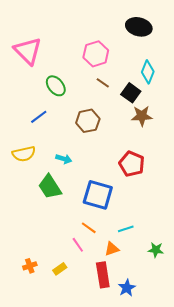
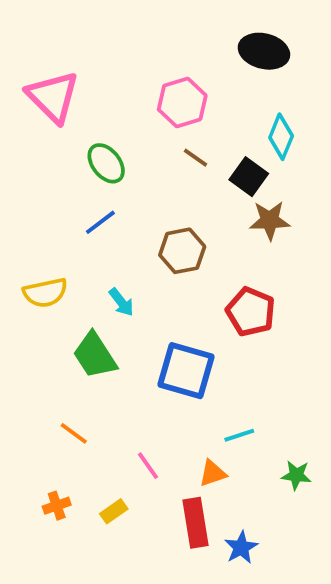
blue line: (39, 117) -> (100, 222), moved
brown hexagon: (88, 121) -> (182, 251), moved
cyan arrow: (64, 159) -> (121, 302), turned 35
orange line: (89, 228) -> (74, 433), moved

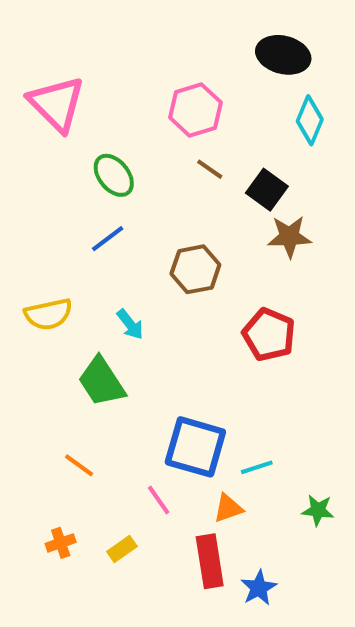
cyan diamond: (281, 137) -> (310, 120), moved
blue square: (186, 371) -> (195, 447), moved

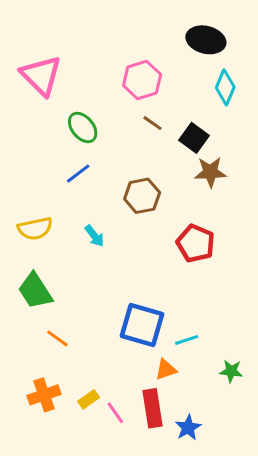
green trapezoid: (102, 382) -> (35, 291), moved
pink line: (159, 500) -> (115, 413), moved
orange cross: (61, 543) -> (44, 395), size x1.5

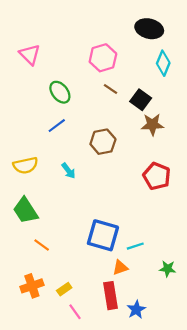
pink triangle: (41, 75) -> (30, 55), size x0.7
red pentagon: (196, 243) -> (157, 176), moved
pink line: (115, 413) -> (75, 312), moved

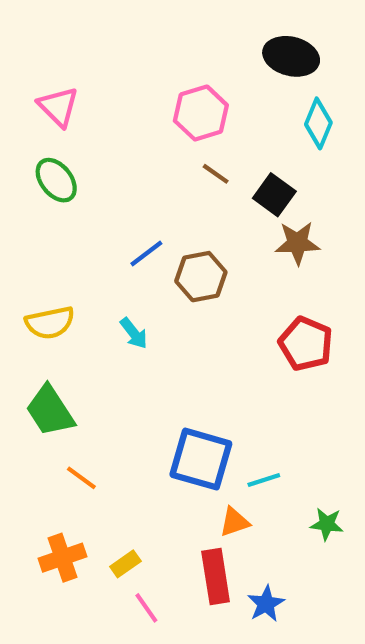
green ellipse: (60, 92) -> (56, 180), moved
blue line: (57, 126) -> (146, 254), moved

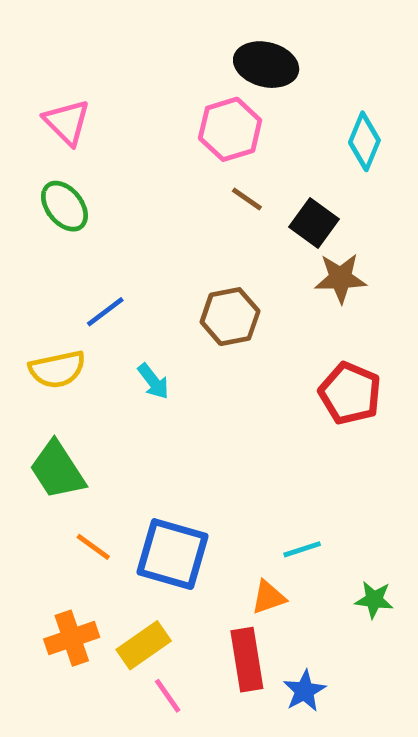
black ellipse: (291, 56) -> (266, 65), moved
blue line: (146, 254) -> (105, 312), moved
blue square: (201, 459) -> (172, 554), moved
yellow rectangle: (125, 564) -> (144, 645), size x1.5

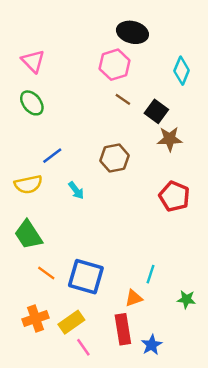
cyan line: (302, 549) -> (150, 274), turned -54

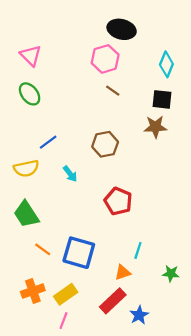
black square: (156, 111) -> (162, 99), moved, turned -30
red pentagon: (174, 196) -> (118, 201), moved
red rectangle: (123, 329) -> (113, 301), turned 56
pink line: (83, 347) -> (64, 321), moved, turned 56

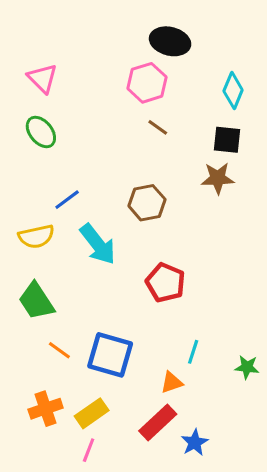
cyan arrow: (70, 174) -> (98, 244), size x1.8
green star: (171, 273) -> (247, 367), moved

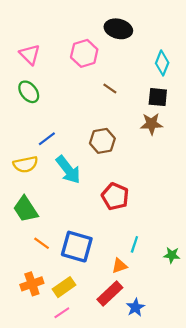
pink hexagon: (147, 83) -> (84, 53), moved
pink line: (89, 450) -> (62, 313), turned 35

